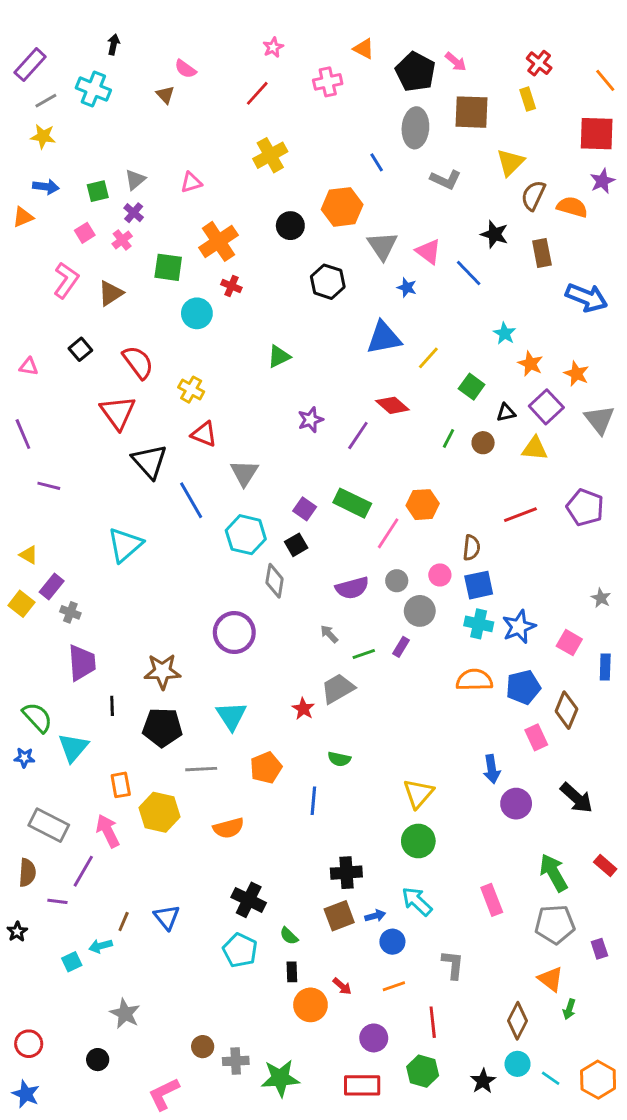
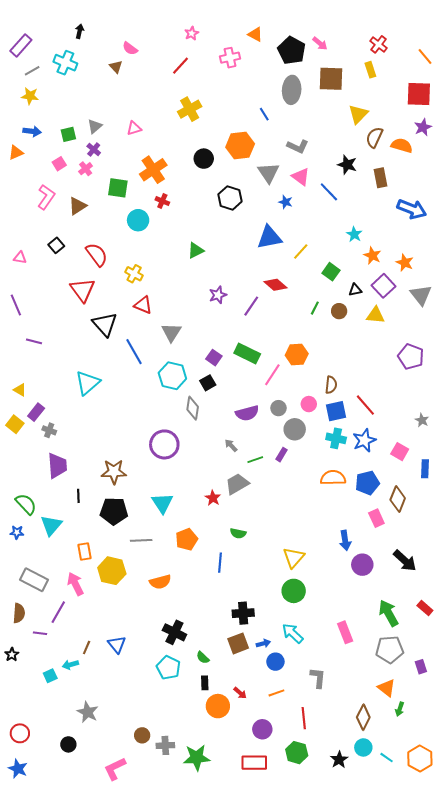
gray L-shape: (446, 180) -> (298, 146), moved
red line: (520, 515) -> (365, 405), moved, turned 70

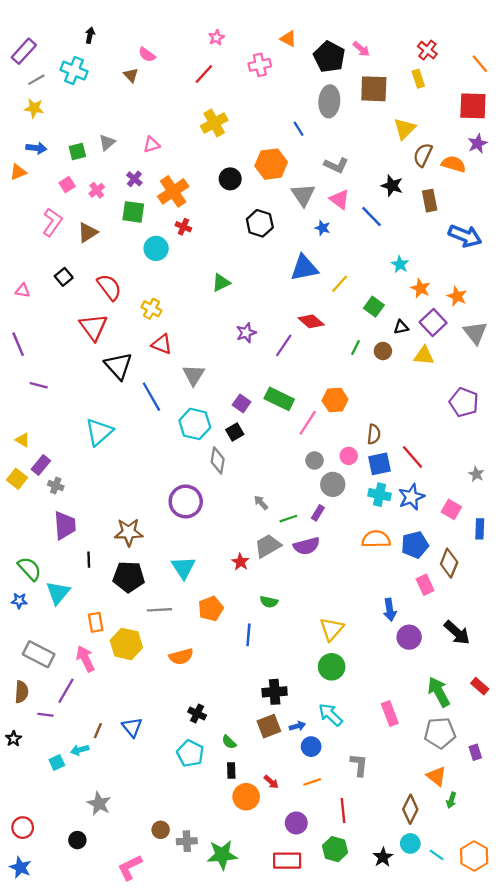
purple cross: (94, 149) -> (134, 179), moved
purple semicircle: (247, 413) -> (307, 546), moved
black cross: (174, 632) -> (197, 714), size x0.7

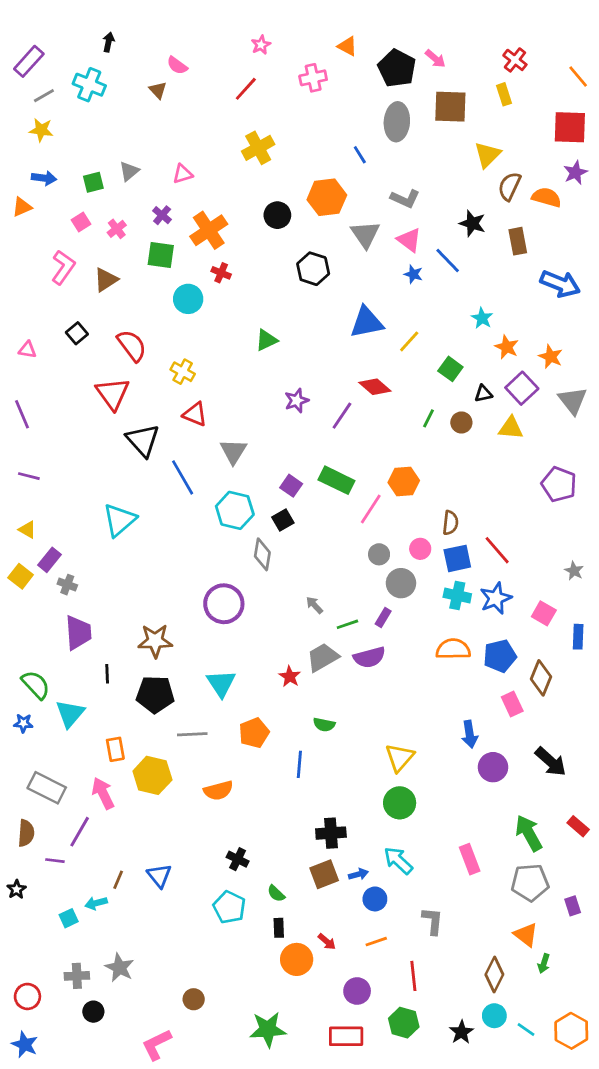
blue star: (322, 228) -> (413, 274), moved
purple line: (39, 385) -> (29, 476), moved
gray cross: (187, 841) -> (77, 976), moved

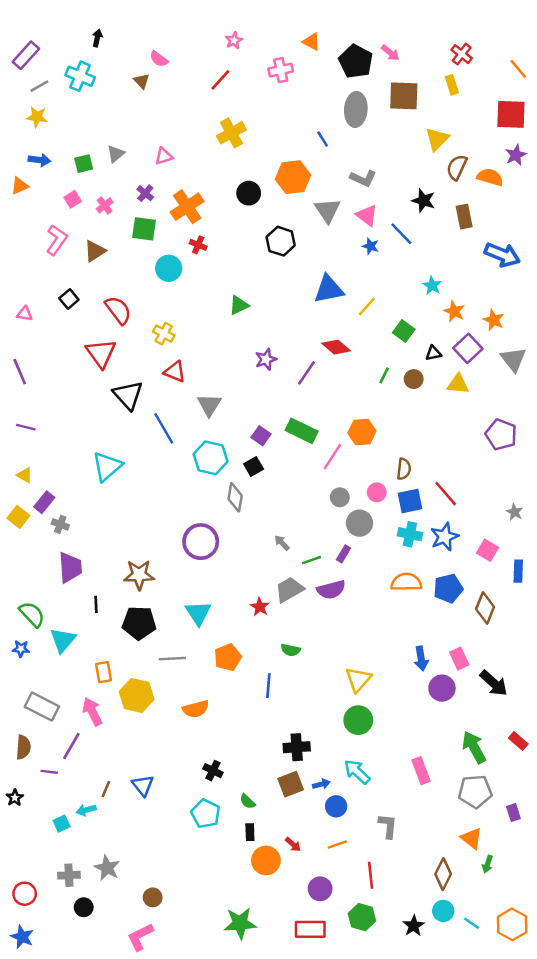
pink rectangle: (512, 704) -> (459, 659), moved
brown circle: (194, 999) -> (153, 897), moved

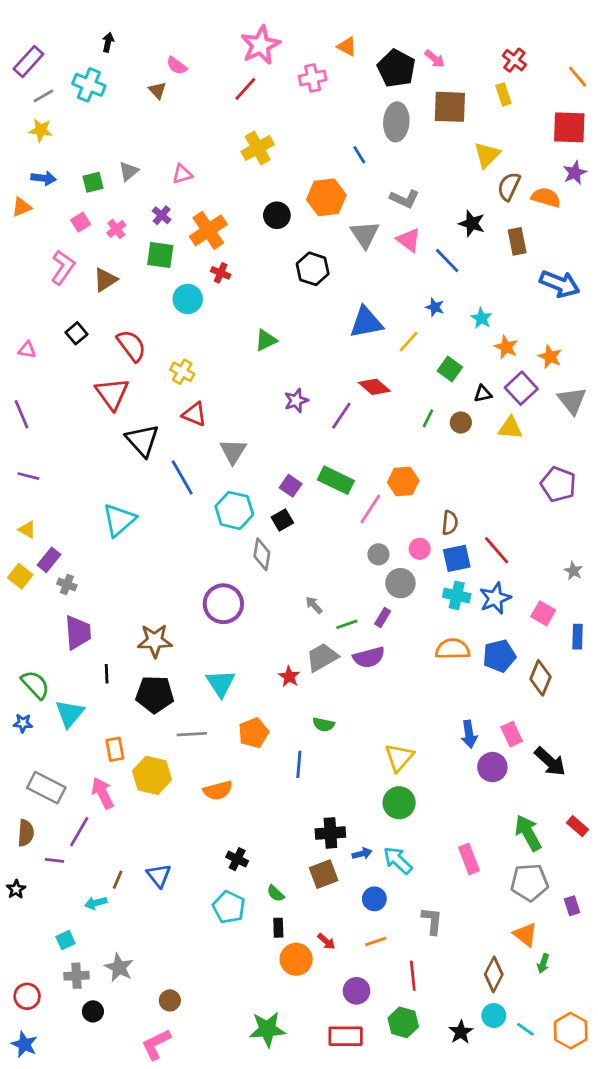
pink star: (234, 40) -> (260, 45), size x2.0
blue star: (371, 246) -> (435, 307), moved
blue arrow: (321, 784) -> (362, 854), moved
cyan square: (62, 824) -> (66, 940), moved

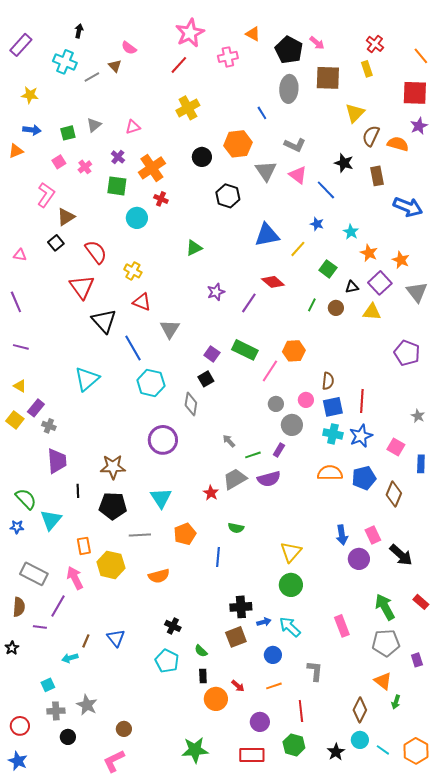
gray line: (44, 96) -> (92, 77), moved
brown triangle: (105, 280) -> (66, 217), moved
cyan hexagon: (234, 510) -> (151, 383), moved
red line: (497, 550) -> (362, 401), turned 45

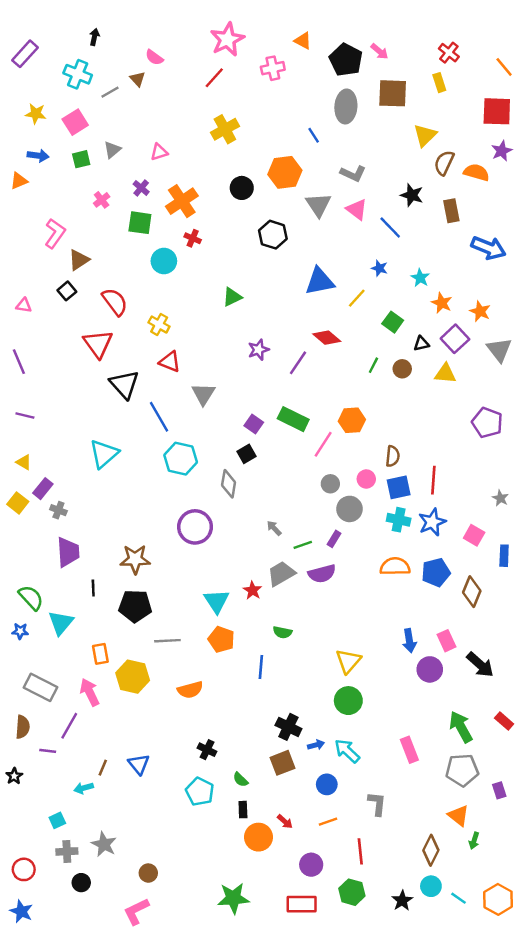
pink square: (59, 162) -> (75, 122), moved, size x1.5
cyan triangle: (161, 498) -> (217, 601), moved
orange pentagon: (185, 534) -> (221, 639), turned -30
black cross: (241, 607) -> (288, 727), turned 30

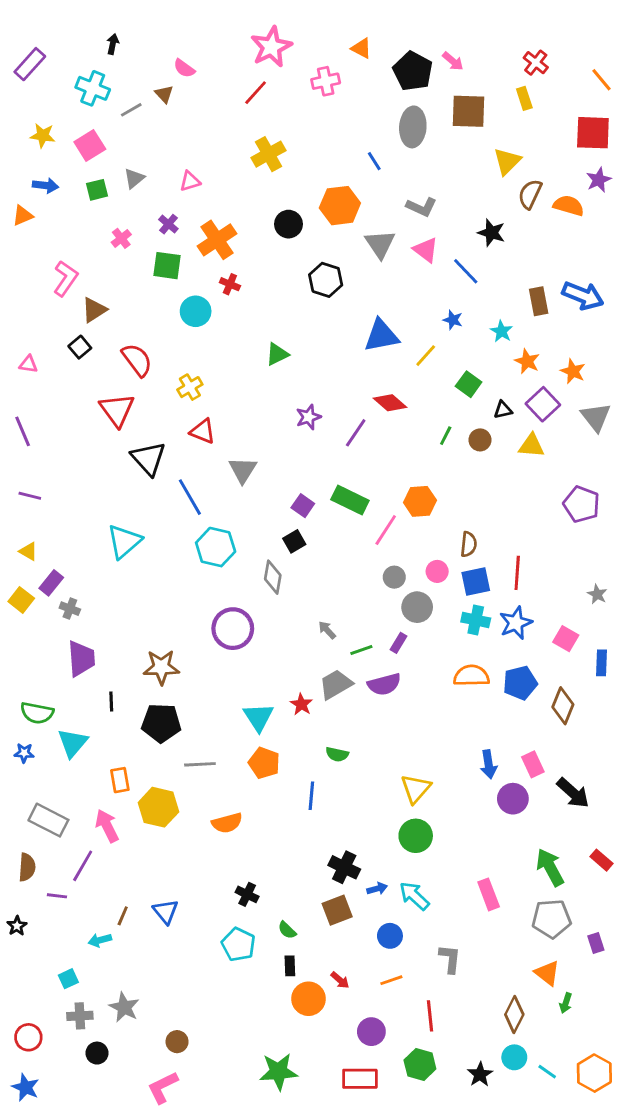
brown rectangle: (451, 211) -> (539, 301), moved
yellow cross: (159, 324) -> (190, 387), turned 30
green semicircle: (31, 598) -> (37, 713), turned 144

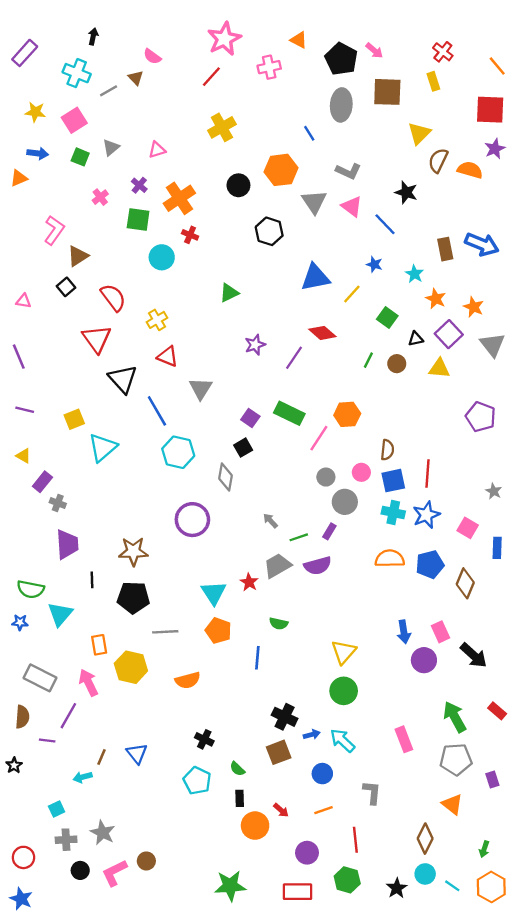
green square: (97, 190) -> (80, 157), turned 36
yellow square: (21, 600) -> (74, 419), moved, turned 30
green arrow: (566, 1003) -> (484, 849), moved
pink L-shape: (163, 1087) -> (114, 873), moved

